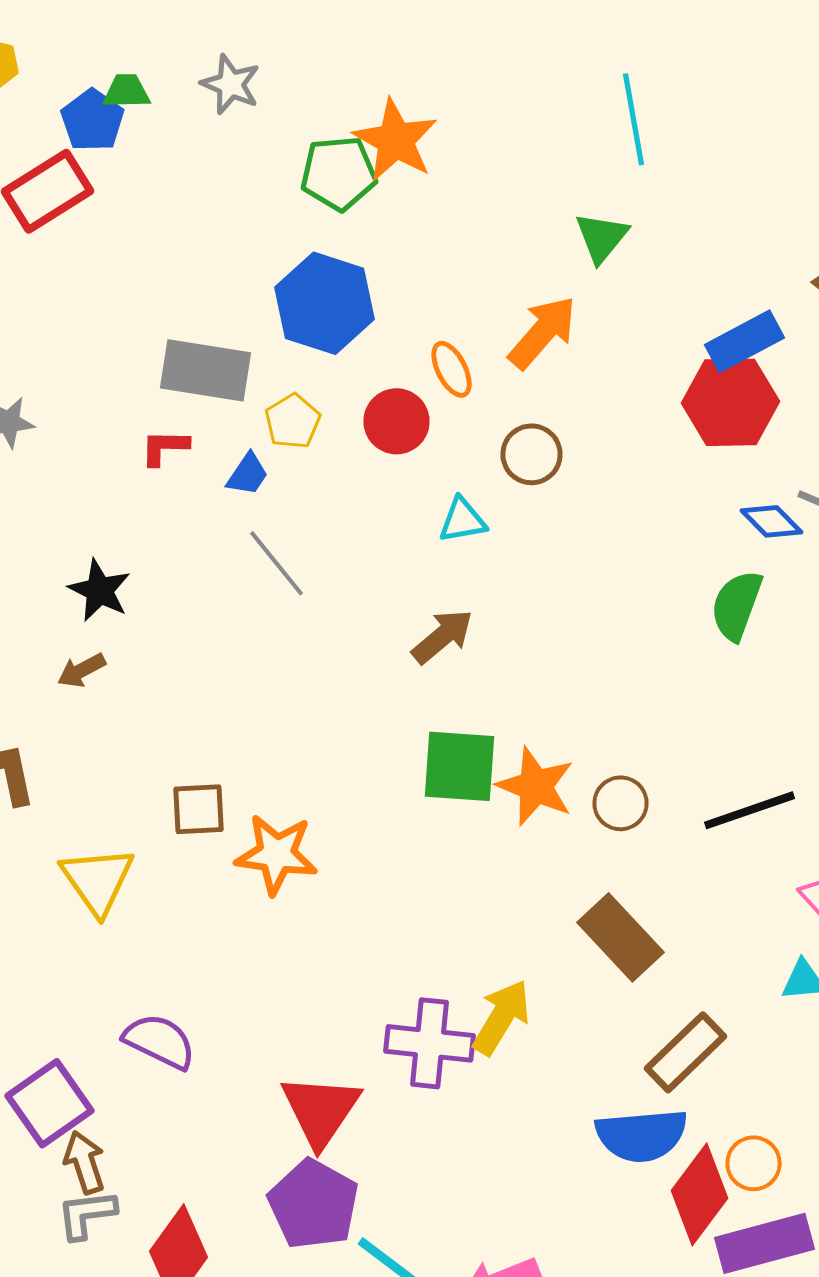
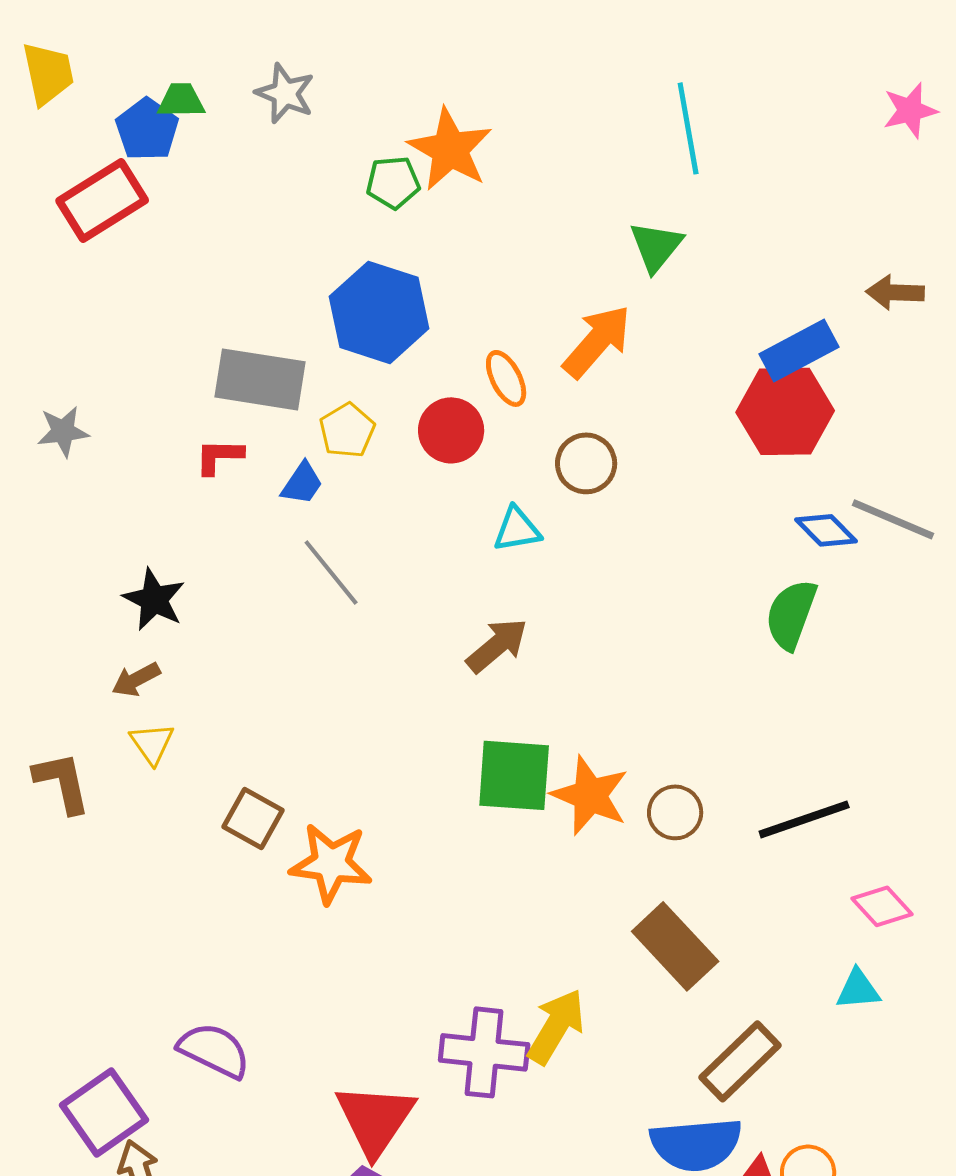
green pentagon: (338, 173) -> (393, 182), size x0.7
brown square: (198, 809) -> (253, 818), turned 32
yellow triangle: (98, 880) -> (152, 743), moved, size x0.6

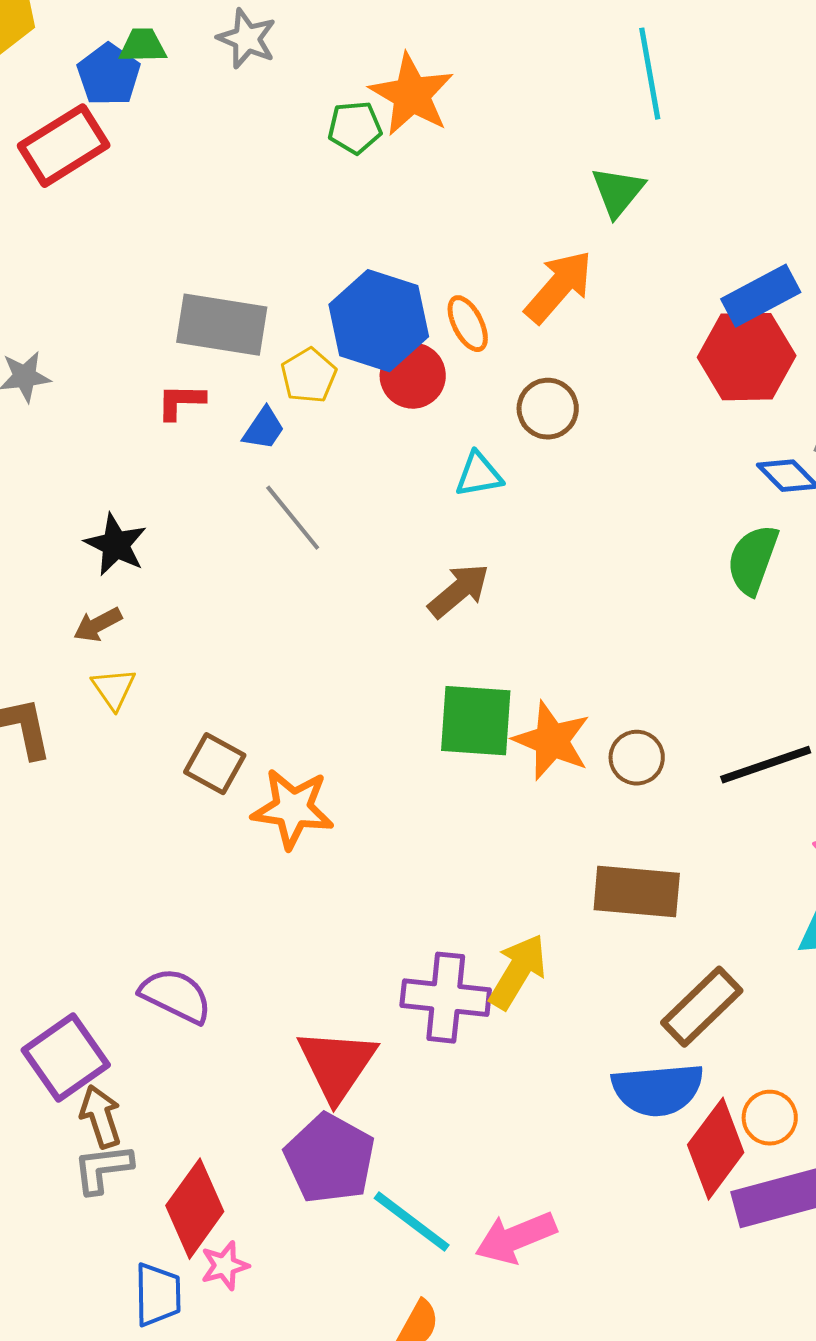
blue hexagon: (379, 312) -> (379, 321), moved
brown rectangle: (675, 946) -> (637, 892), turned -42

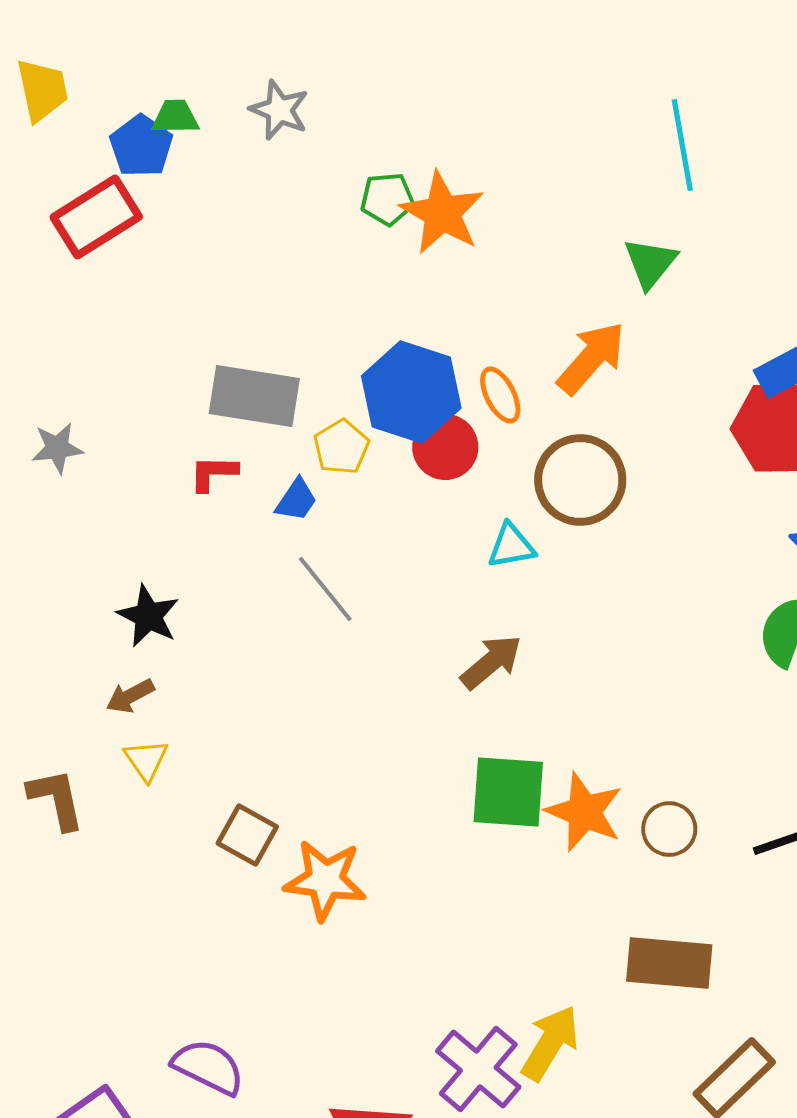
orange star: (412, 95) -> (442, 213), moved
brown circle: (548, 409) -> (580, 480), size x1.5
purple cross: (446, 998) -> (478, 1069), turned 34

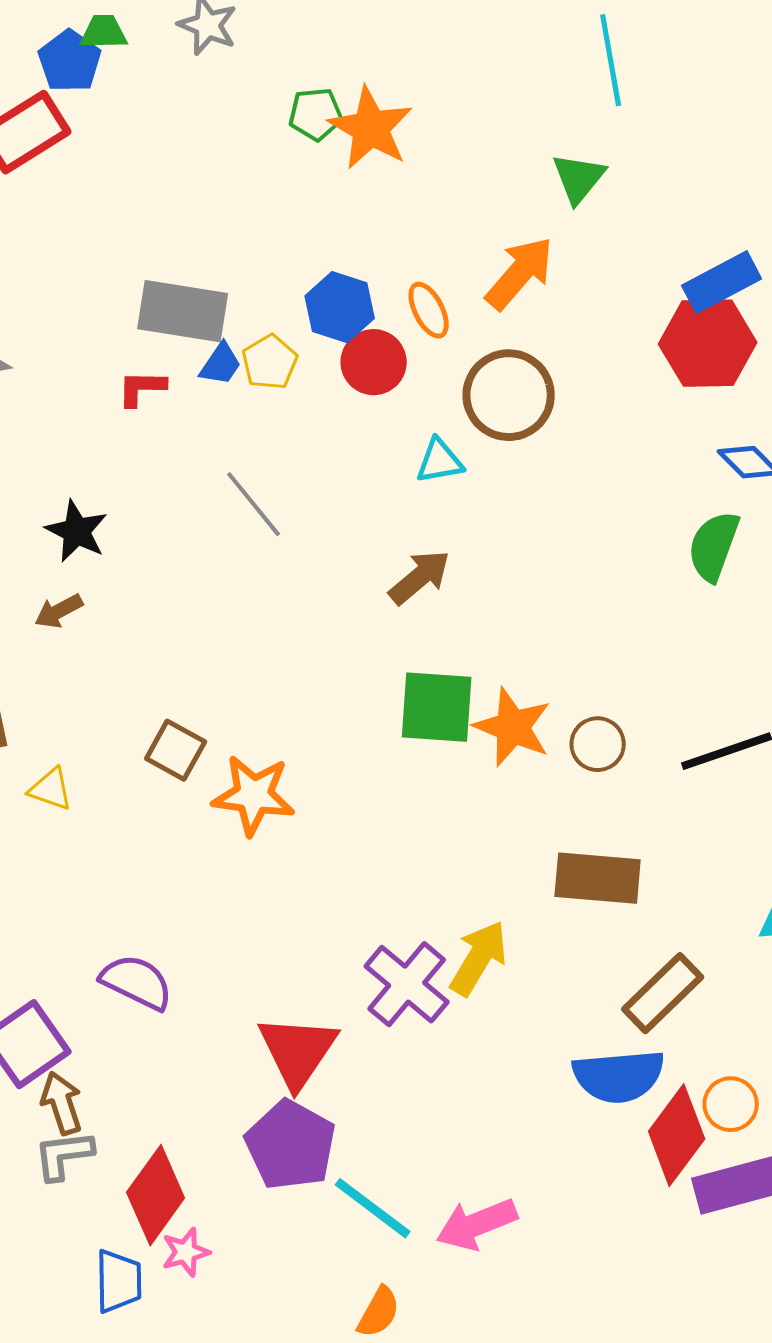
blue hexagon: (411, 392) -> (340, 307), size x0.7
blue trapezoid: (296, 500) -> (221, 364), moved
yellow triangle: (146, 760) -> (51, 789), moved, turned -36

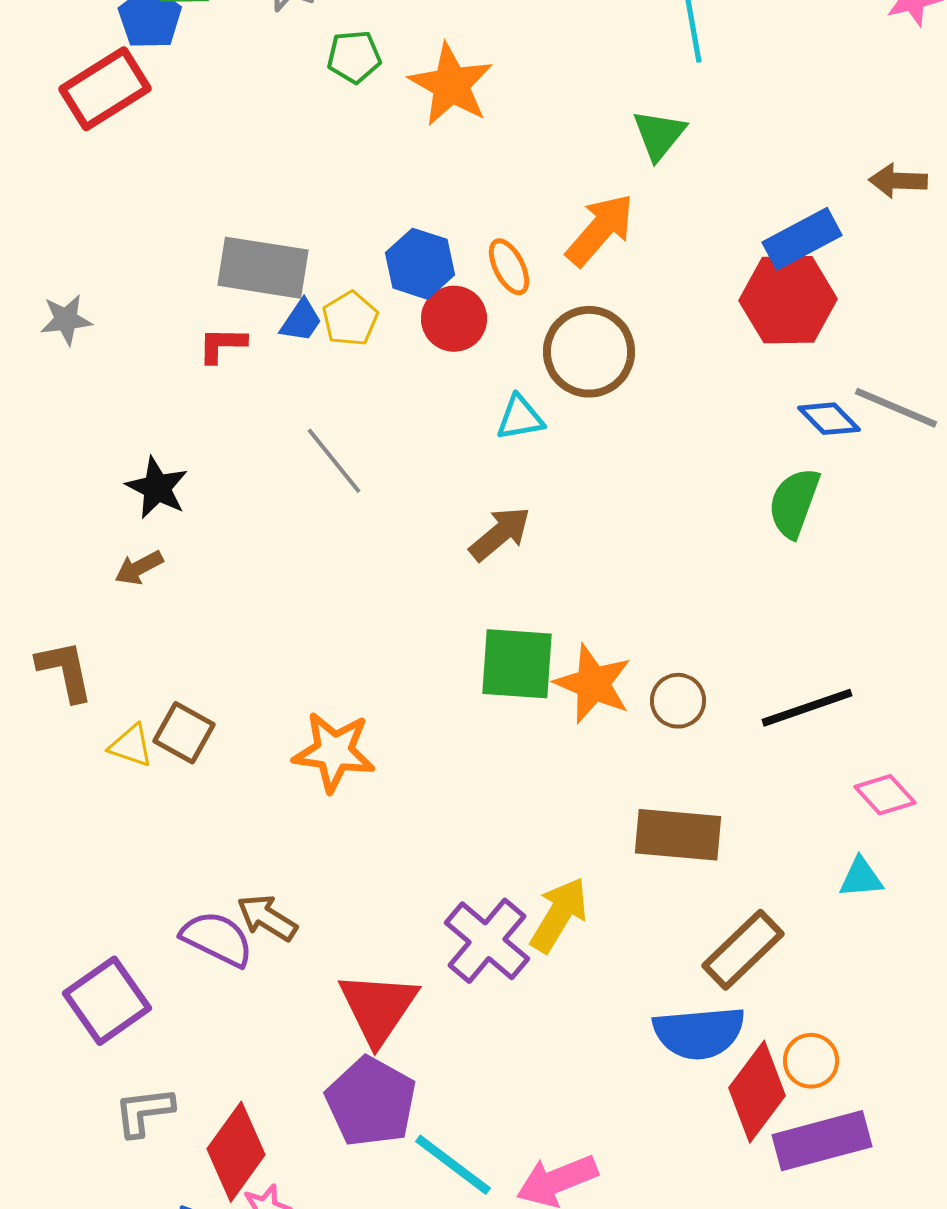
green pentagon: (316, 114) -> (354, 57), moved
brown square: (176, 750) -> (184, 733), moved
brown arrow: (62, 1103) -> (267, 918), moved, turned -40

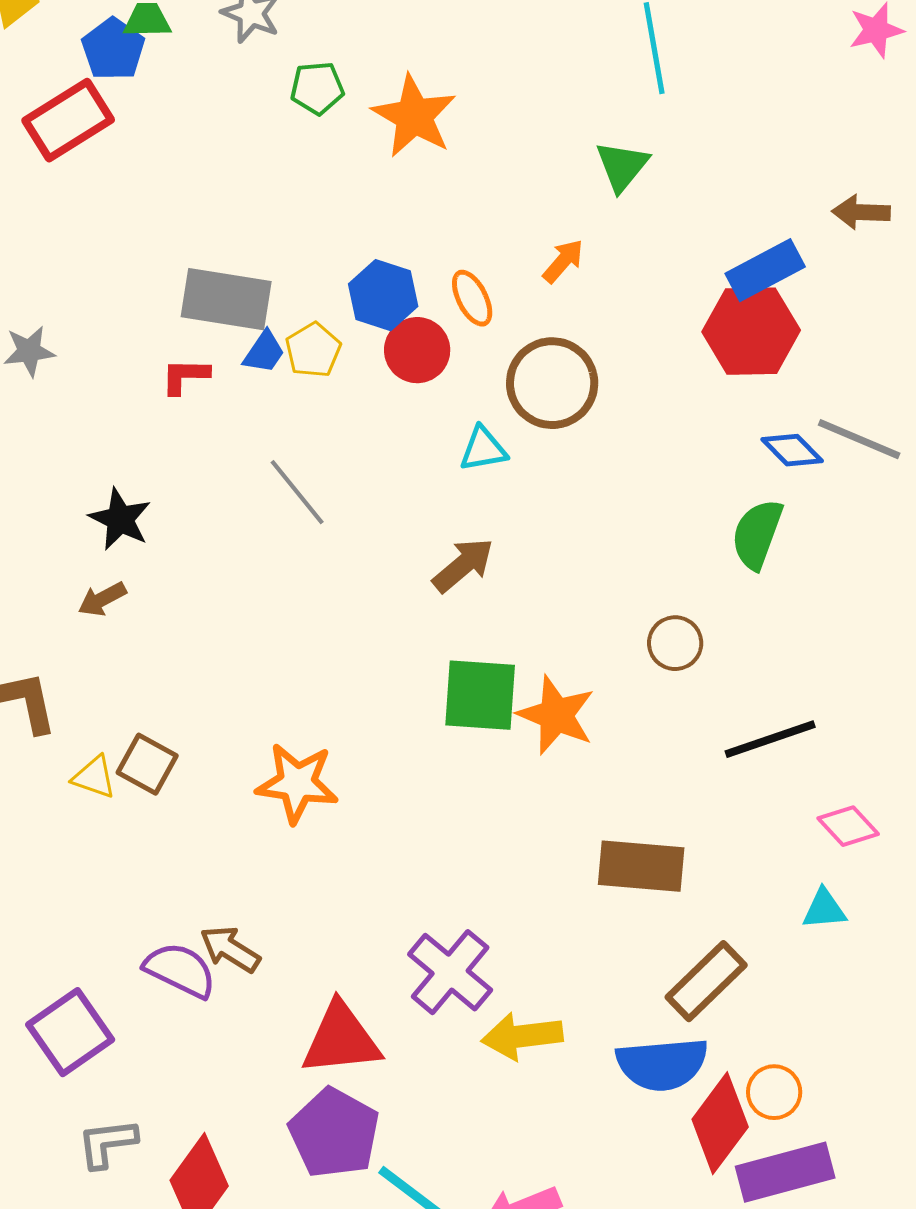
orange arrow: (600, 230) -> (563, 261), size x0.6
brown circle: (678, 701) -> (675, 643), moved
yellow arrow: (559, 915) -> (522, 1036), moved, turned -128
red triangle: (378, 1008) -> (341, 1039), turned 50

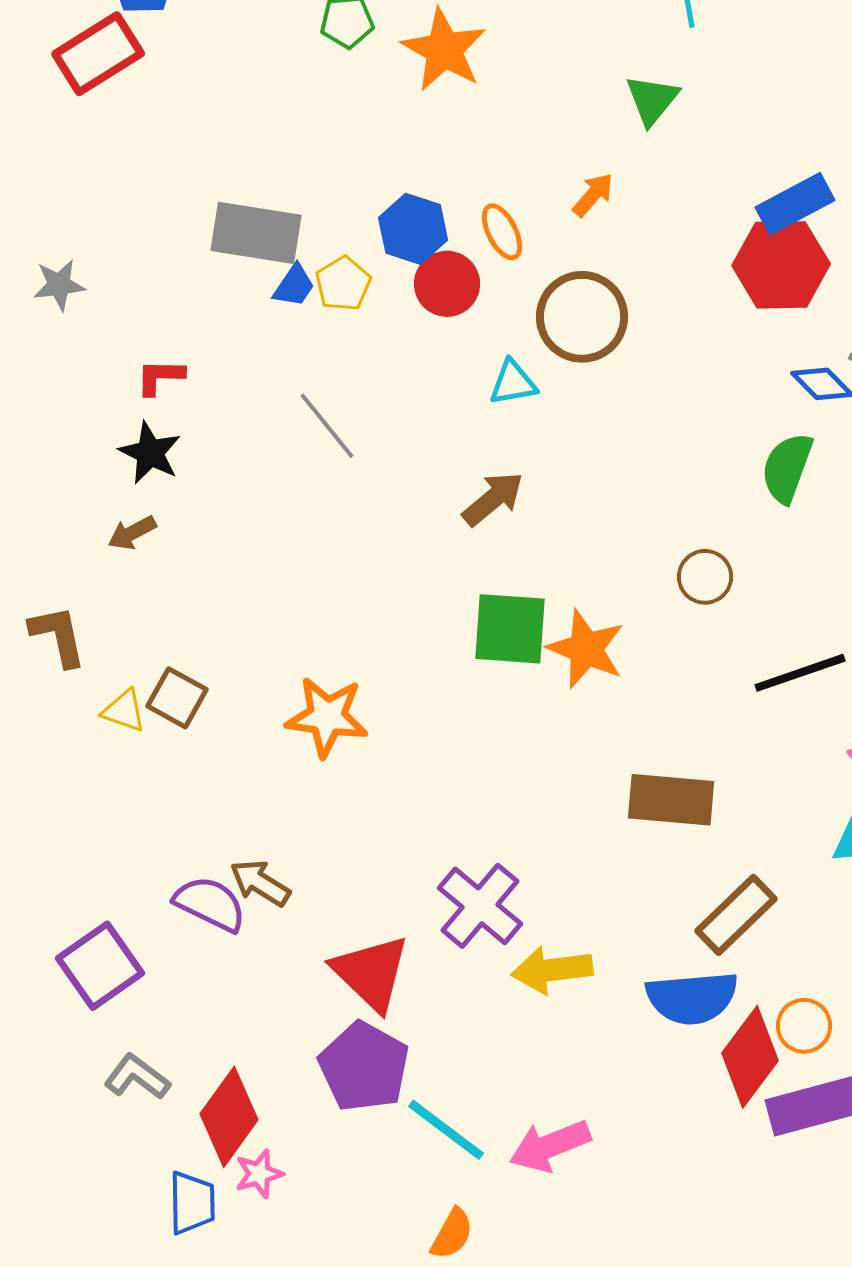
red L-shape: (185, 376) -> (160, 377), moved
red triangle: (341, 1039) -> (371, 973), turned 50
gray L-shape: (107, 1143) -> (137, 1077), turned 44

